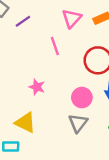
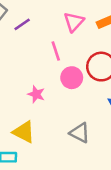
pink circle: (82, 98) -> (72, 78), moved
gray triangle: (78, 123) -> (80, 133), turned -42

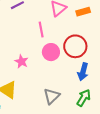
gray triangle: (80, 133) -> (52, 96), turned 42

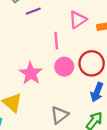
pink star: (21, 62) -> (31, 73), size x1.5

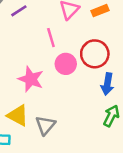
gray triangle: (59, 115) -> (45, 125), moved

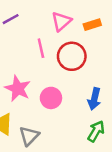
red circle: (95, 54) -> (72, 56), moved
pink circle: (66, 64) -> (51, 98), moved

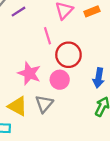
red circle: (72, 56) -> (68, 55), moved
gray triangle: (29, 136) -> (44, 104), moved

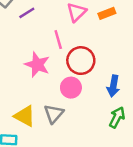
pink star: (29, 73) -> (37, 65), moved

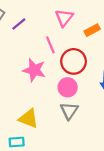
orange rectangle: (107, 13) -> (92, 30), moved
gray triangle: (54, 114) -> (69, 111), moved

